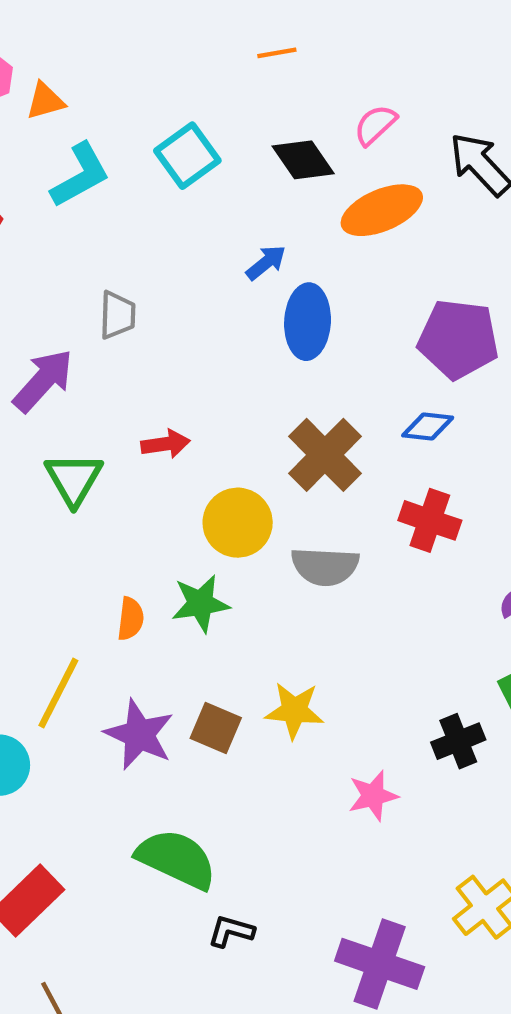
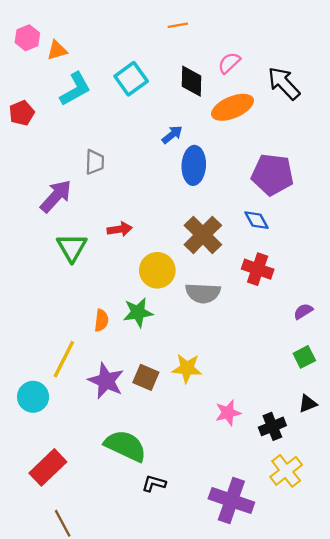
black diamond: (303, 160) -> (191, 81), turned 36
blue diamond: (428, 426) -> (256, 220), turned 55
black cross: (458, 741) -> (272, 426), moved

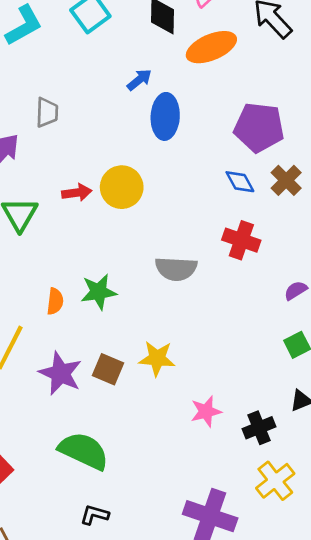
brown cross: (203, 235) -> (286, 180), moved, size x0.7
yellow circle: (157, 270) -> (122, 187), moved
black L-shape: (154, 483) -> (94, 515), moved

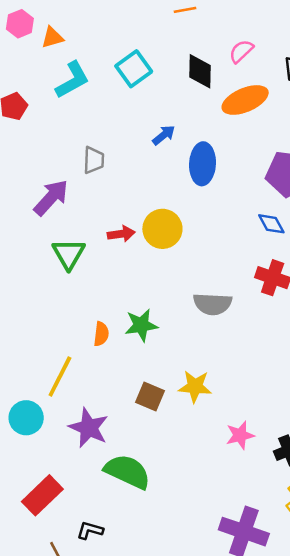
blue arrow: (139, 80) -> (164, 135), moved
purple star: (61, 373) -> (89, 428), moved
black L-shape: (94, 515) -> (90, 530), moved

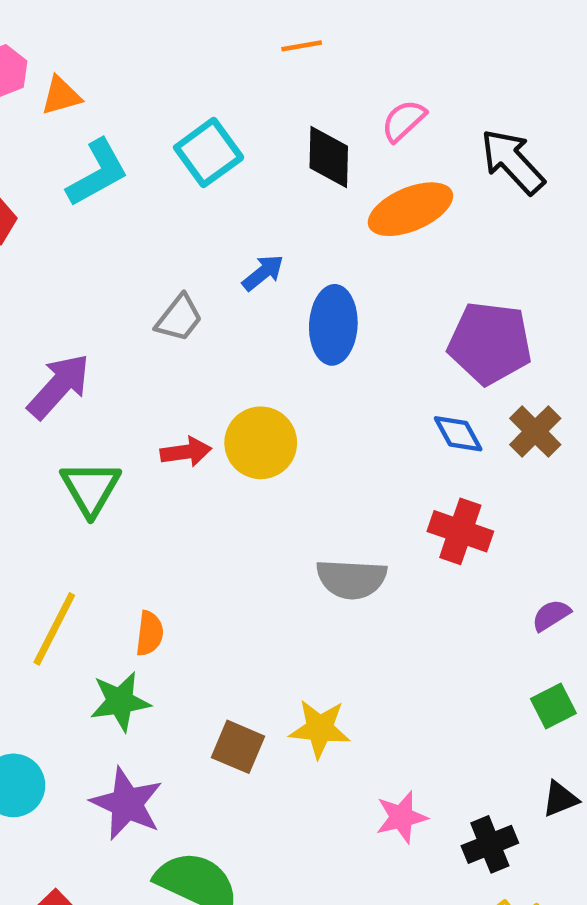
gray trapezoid: (94, 160) -> (179, 318), moved, turned 36
green star: (141, 325) -> (120, 701), moved
yellow line: (60, 376) -> (54, 629), moved

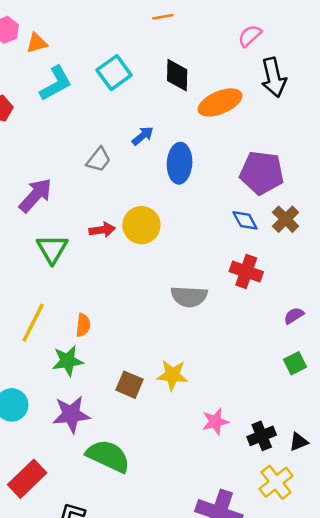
pink semicircle: (404, 121) -> (250, 36), moved
black arrow: (513, 162) -> (274, 77), turned -150
black triangle: (560, 799) -> (299, 442), moved
purple star: (127, 804) -> (71, 414), turned -30

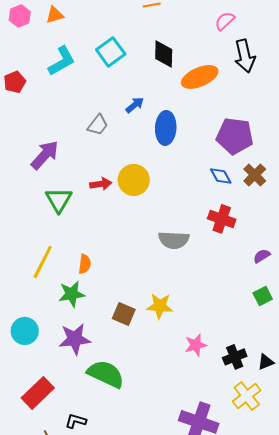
orange triangle: (37, 43) -> (55, 15), moved

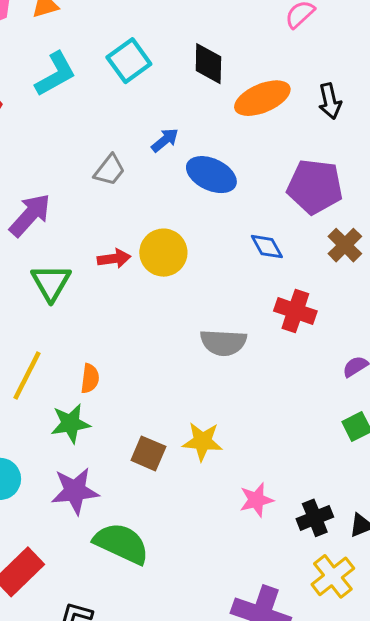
black arrow: (245, 56) -> (330, 101), moved, size x0.7
blue ellipse: (166, 128) -> (211, 175), turned -68
blue diamond: (221, 176) -> (267, 247), moved

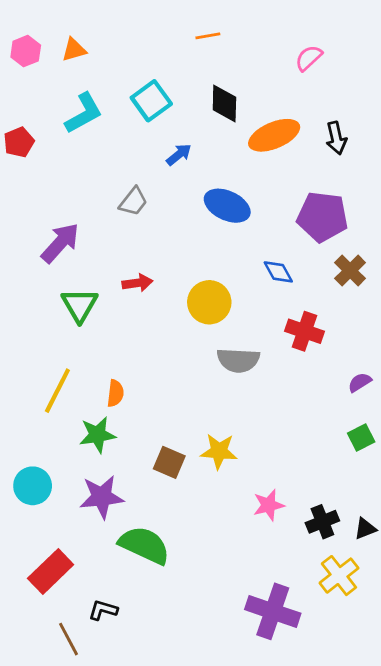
blue arrow: (165, 140) -> (179, 155), moved
yellow circle: (163, 253) -> (209, 302), moved

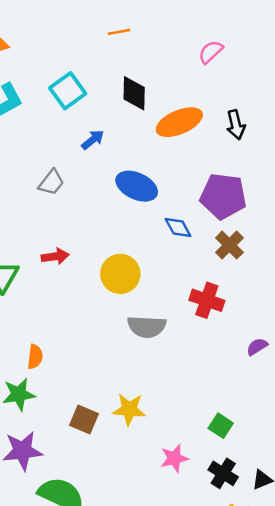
brown cross: (350, 271) -> (229, 245), moved
blue diamond: (278, 272) -> (178, 228), moved
green square: (361, 438) -> (221, 426), moved, turned -30
black cross: (322, 522) -> (223, 473), turned -36

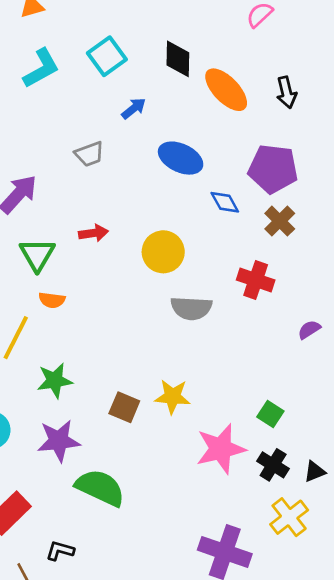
orange ellipse: (179, 122) -> (226, 90), turned 69
gray trapezoid: (51, 182) -> (89, 154), turned 32
orange semicircle: (35, 357) -> (52, 300), moved, turned 90
pink star: (174, 458) -> (221, 449), size x1.6

